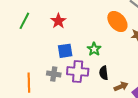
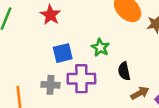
black semicircle: (104, 73) -> (124, 71), moved

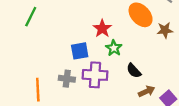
red star: (50, 15) -> (102, 29), moved
black semicircle: (124, 71) -> (134, 71), turned -35

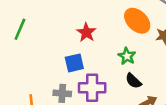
red star: (102, 29) -> (86, 32), moved
green star: (114, 48) -> (127, 56), moved

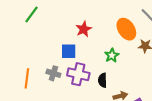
black semicircle: (133, 81) -> (102, 80), moved, turned 32

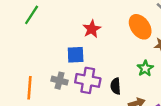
green star: (112, 55) -> (145, 68), moved

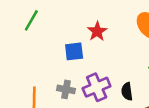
blue square: (76, 55) -> (74, 51), moved
purple cross: (88, 80) -> (97, 87), turned -30

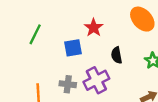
green line: (31, 20) -> (35, 34), moved
black semicircle: (127, 91) -> (117, 55), moved

